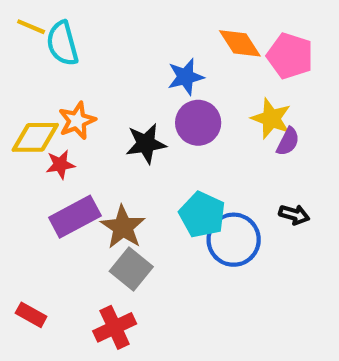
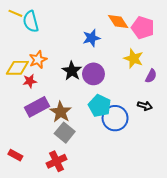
purple circle: (198, 123) -> (93, 74), moved
purple semicircle: (288, 142) -> (151, 76), moved
black star: (146, 144) -> (72, 71), turned -30

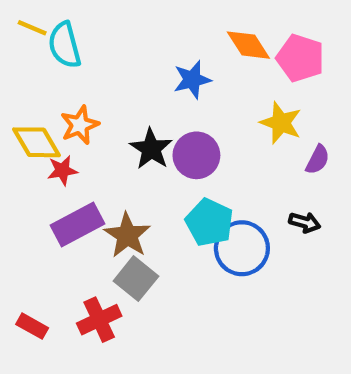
yellow diamond: (17, 68) -> (36, 142), turned 60
red cross: (56, 161) -> (99, 320), moved

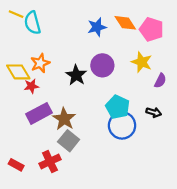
blue star: (192, 80) -> (97, 27), moved
purple circle: (196, 155) -> (102, 65), moved
cyan pentagon: (209, 222) -> (118, 107), moved

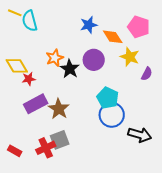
orange diamond: (125, 23) -> (113, 37), moved
orange star: (40, 63) -> (55, 58), moved
black arrow: (154, 112) -> (140, 135), moved, size x1.6
gray square: (69, 141) -> (60, 140), moved, turned 30

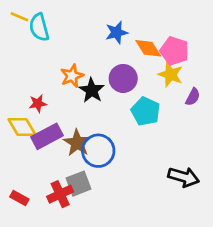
pink pentagon: (139, 27) -> (174, 51), moved
yellow diamond: (17, 66) -> (22, 127), moved
cyan pentagon: (108, 98) -> (146, 111), moved
blue circle: (112, 115) -> (98, 151), moved

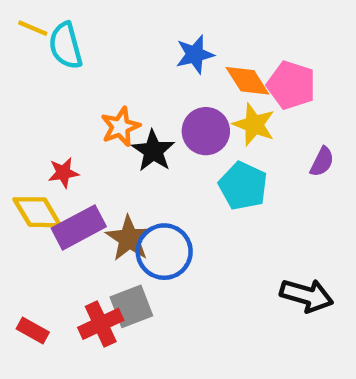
yellow star: (170, 75) -> (254, 125), moved

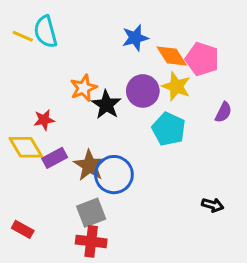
yellow line: (33, 28) -> (23, 36), moved
purple rectangle: (79, 227) -> (55, 158), size x0.7
black arrow: (307, 295) -> (213, 205), size x0.6
red cross: (101, 324) -> (91, 241), moved, turned 32

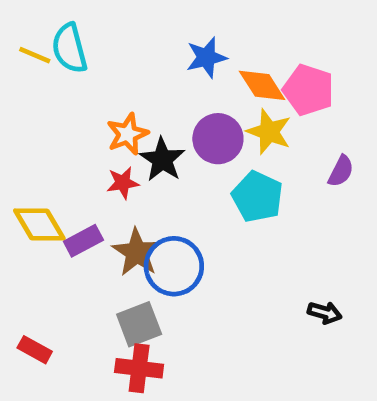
red star: (44, 120) -> (123, 183), moved

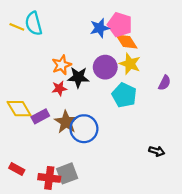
pink pentagon: (308, 90) -> (120, 25), moved
black star: (162, 160) -> (78, 77), turned -30
gray square: (139, 324) -> (67, 173), moved
red cross: (139, 368) -> (49, 178), moved

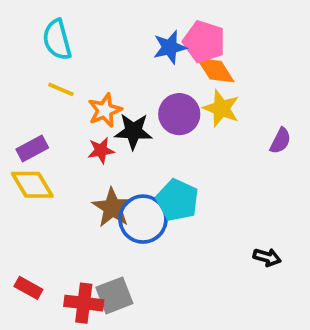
yellow line: (17, 27) -> (61, 89), moved
cyan pentagon: (124, 95) -> (177, 200), moved
purple rectangle: (40, 116) -> (32, 148), moved

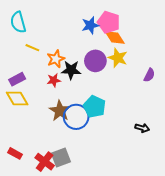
cyan semicircle: (57, 40) -> (18, 22), moved
black arrow: (267, 257) -> (142, 128), moved
red cross: (84, 303) -> (45, 162), turned 30

